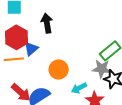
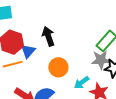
black arrow: (47, 23) -> (48, 36), moved

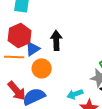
orange circle: (58, 67) -> (42, 68), moved

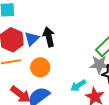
blue triangle: (33, 49) -> (32, 39), moved

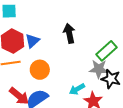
black arrow: (49, 37) -> (69, 33), moved

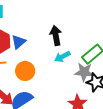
cyan arrow: (77, 89) -> (62, 57), moved

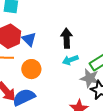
blue triangle: (19, 42) -> (29, 39), turned -42

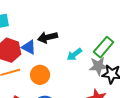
black arrow: (67, 38) -> (47, 37), moved, turned -84

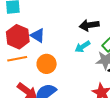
black arrow: (47, 37) -> (89, 25), moved

